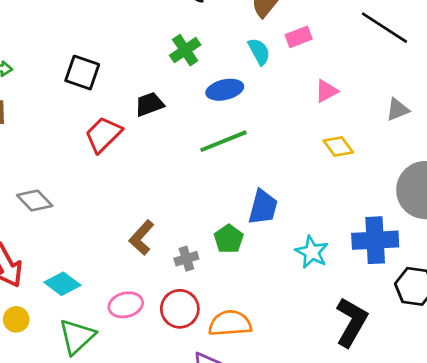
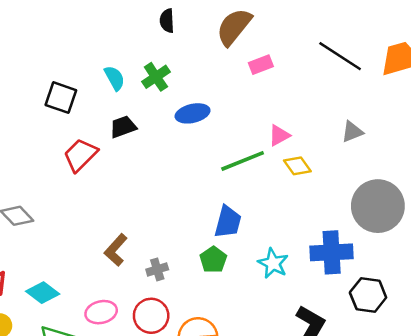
cyan semicircle: (259, 51) -> (115, 78), moved
pink triangle: (326, 91) -> (279, 135), moved
green line: (223, 141) -> (243, 161), moved
green pentagon: (229, 239) -> (213, 260), moved

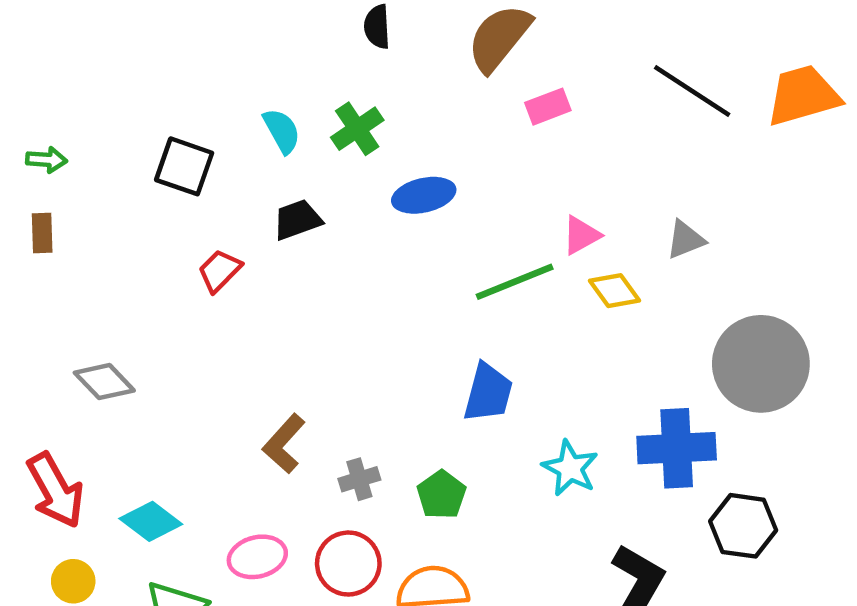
gray triangle: (352, 132) -> (685, 240), moved
red trapezoid: (80, 155) -> (220, 271), size x0.7
green pentagon: (213, 260) -> (441, 495), moved

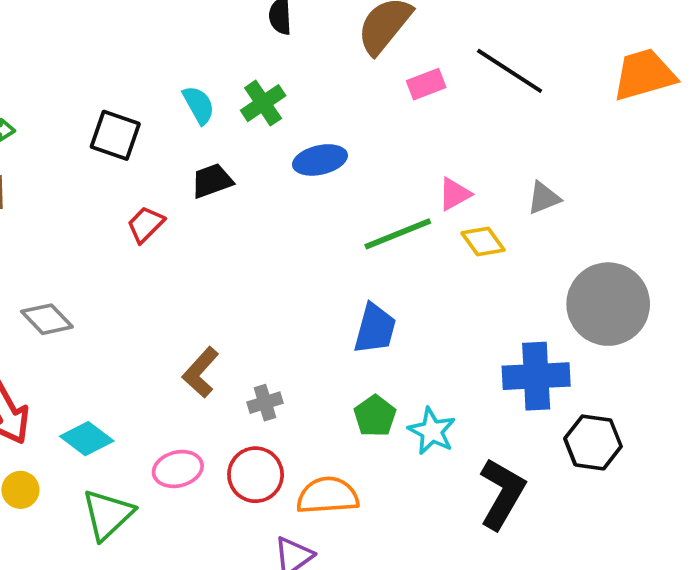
black line: (692, 91) -> (510, 71), moved
cyan star: (570, 468) -> (432, 431), moved
green pentagon: (441, 495) -> (375, 416), moved

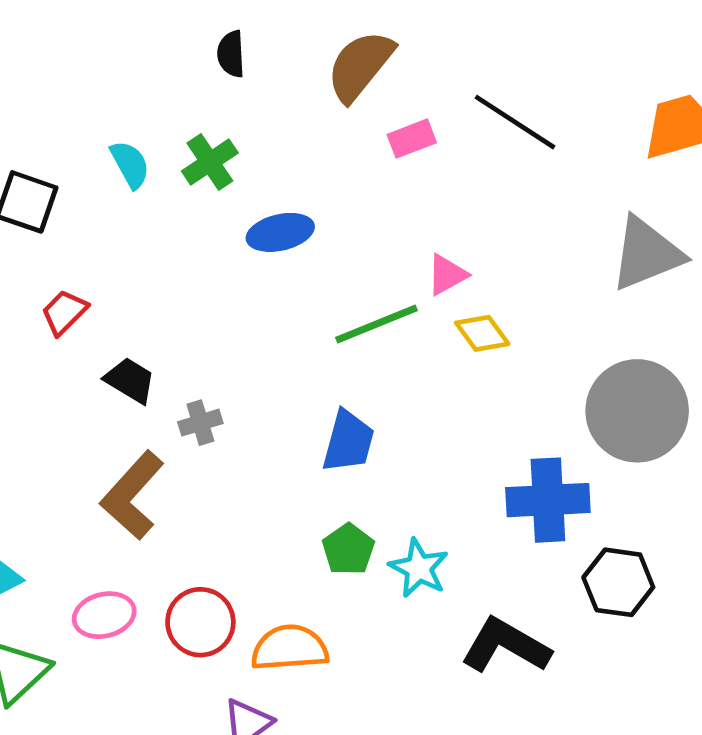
black trapezoid: (212, 181) -> (130, 380), moved, turned 51
gray triangle: (544, 198) -> (647, 254), moved, size x1.8
brown L-shape: (201, 372) -> (132, 495), size x1.4
gray cross: (265, 403) -> (200, 423), moved
black L-shape: (502, 494) -> (506, 646), turned -90

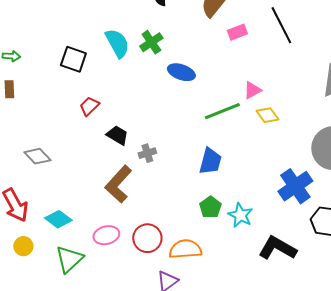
black line: (515, 122) -> (281, 25), turned 30
cyan semicircle: (130, 164) -> (117, 43), size x1.4
blue ellipse: (280, 232) -> (181, 72), turned 32
blue cross: (548, 500) -> (295, 186), turned -32

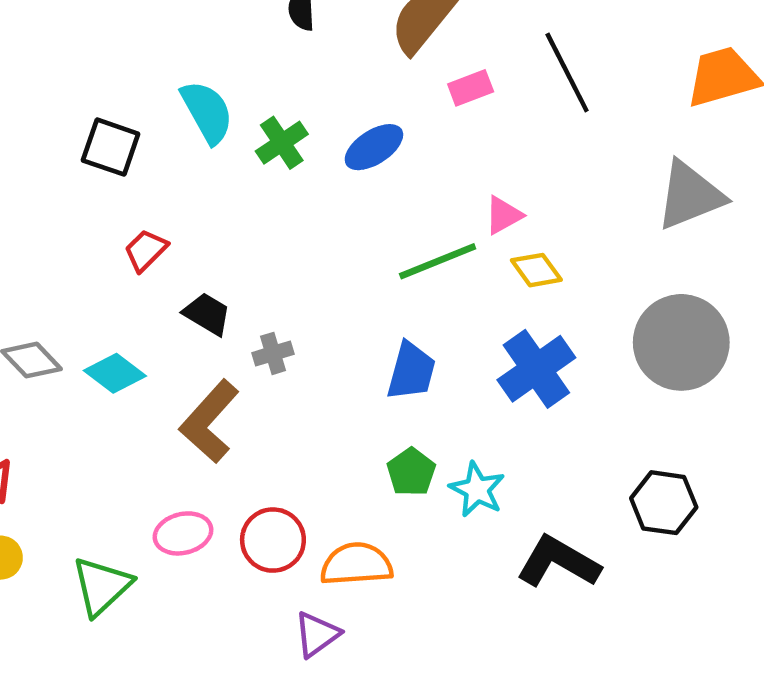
green cross: (151, 42) -> (282, 143), moved
blue ellipse: (181, 72) -> (374, 147), moved, turned -52
blue cross: (295, 186) -> (536, 369), moved
cyan diamond: (58, 219) -> (115, 373), moved

